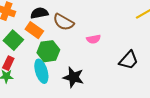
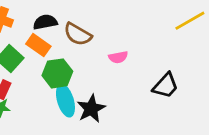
cyan ellipse: (41, 71) -> (65, 101), moved
black star: (73, 77) -> (91, 109), turned 30

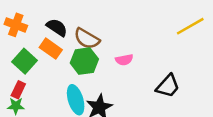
black semicircle: (45, 22) -> (57, 27), turned 45
green hexagon: (57, 73) -> (84, 61), moved

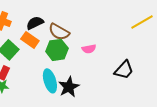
black semicircle: (57, 27) -> (35, 23), turned -60

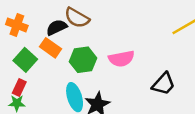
brown semicircle: (59, 32) -> (77, 18), moved
pink semicircle: (89, 49) -> (121, 59), size x1.5

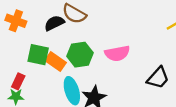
orange rectangle: (51, 48) -> (56, 62), moved
green square: (25, 60) -> (38, 55), moved, turned -30

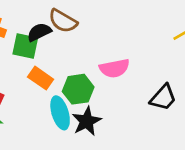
green square: (38, 55) -> (25, 46), moved
green hexagon: (80, 55) -> (78, 89), moved

